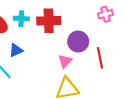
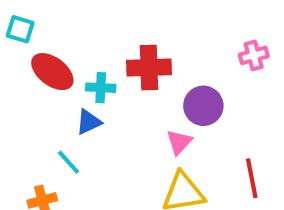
cyan cross: (21, 19) -> (101, 88), moved
red line: (100, 58) -> (252, 178), moved

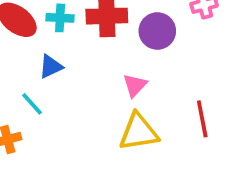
cyan cross: (101, 88) -> (60, 18), moved
purple circle: (203, 106) -> (157, 31), moved

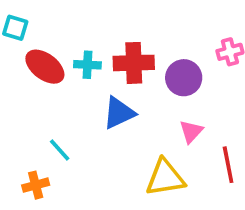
blue triangle: (51, 67) -> (119, 113), moved, size x1.4
pink triangle: (135, 85) -> (191, 131), moved

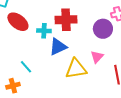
cyan cross: (87, 65) -> (44, 31), moved
purple circle: (184, 78) -> (103, 29), moved
yellow triangle: (165, 178) -> (76, 69), moved

